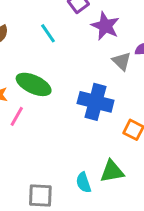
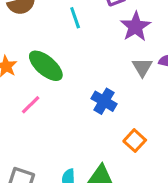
blue cross: (96, 102) -> (104, 101), size x0.7
pink line: (17, 116) -> (31, 105), moved

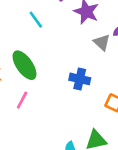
green ellipse: (46, 66) -> (24, 65), turned 32

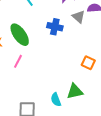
blue cross: (80, 79) -> (55, 27), moved

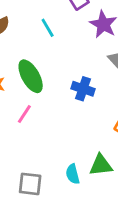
blue cross: (55, 27) -> (83, 89), moved

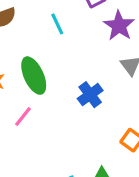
blue cross: (83, 89) -> (90, 95), turned 30

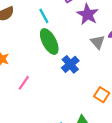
green ellipse: (34, 76) -> (49, 41), moved

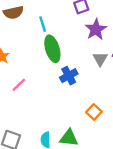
cyan line: (44, 16) -> (43, 24), moved

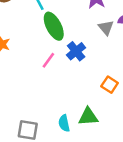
pink line: (19, 85) -> (48, 60), moved

